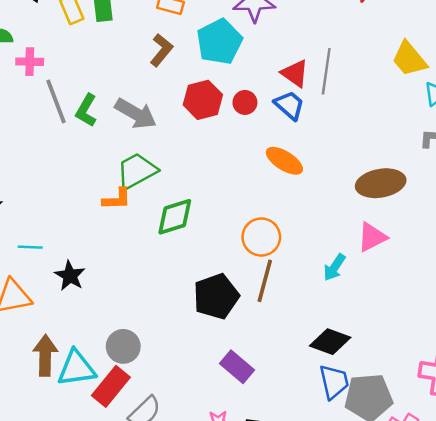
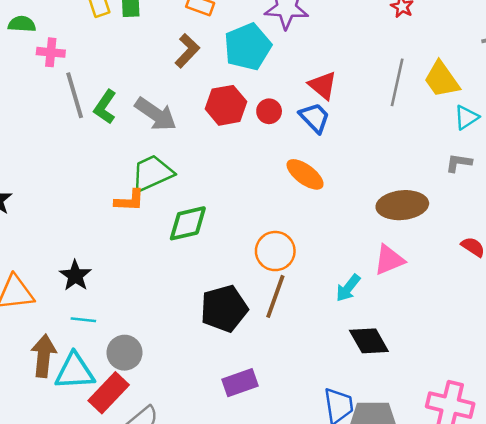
gray line: (326, 71) -> (397, 82), moved
cyan line: (30, 247) -> (83, 320), moved
black diamond: (330, 342) -> (369, 341), moved, turned 36
purple rectangle: (237, 367) -> (240, 383), turned -64

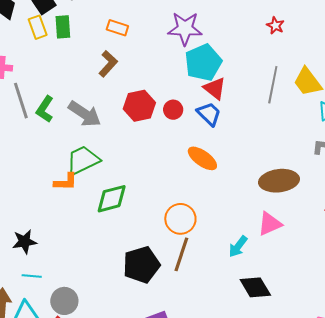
cyan pentagon: (248, 47) -> (203, 63), moved
black star: (75, 276) -> (25, 242), turned 30

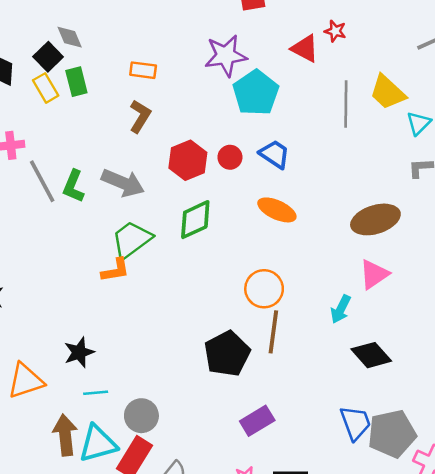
red triangle: (215, 88) -> (305, 48), moved
green diamond: (112, 199) -> (195, 220), moved

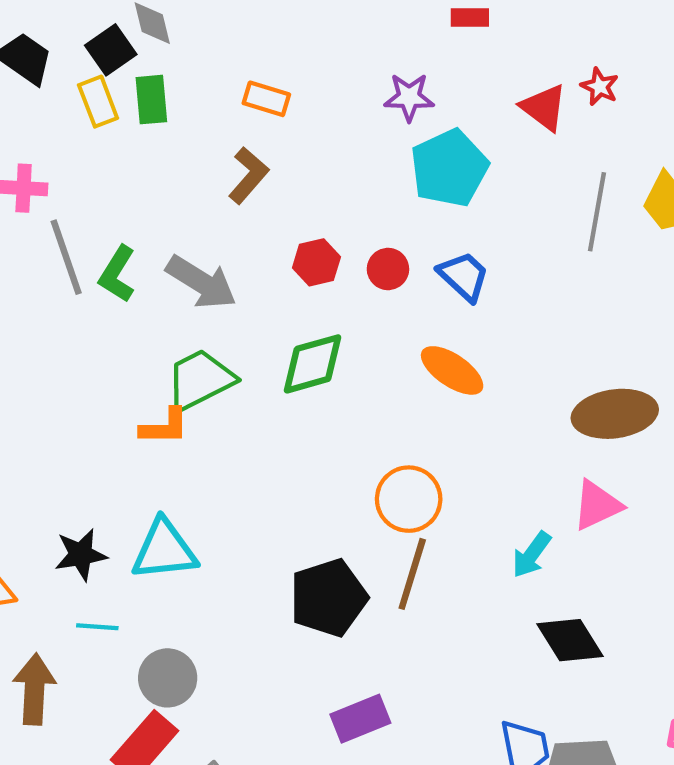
purple star: (226, 56) -> (409, 97), size x0.7
red hexagon: (188, 160) -> (316, 262), size x0.7
cyan triangle: (98, 444) -> (164, 550), moved

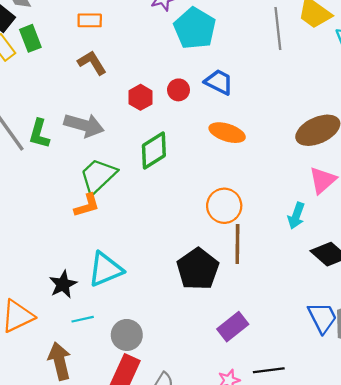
brown L-shape: (248, 175) -> (92, 63), turned -56

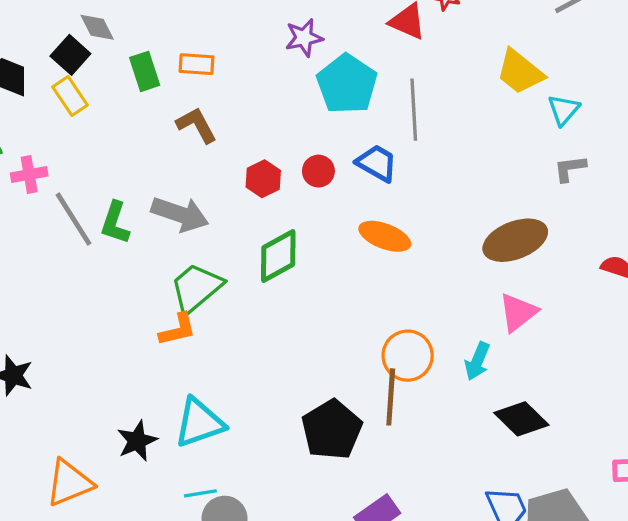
gray line: (278, 28) -> (414, 110), moved
green rectangle: (30, 38) -> (145, 71), moved
orange circle: (224, 206) -> (408, 356), moved
cyan line: (83, 319) -> (200, 493), moved

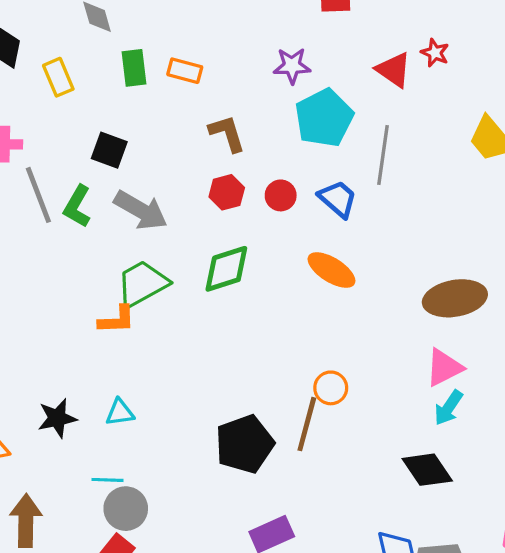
black square: (70, 55) -> (109, 150), moved, turned -33
brown L-shape: (197, 125) -> (227, 133), moved
orange circle: (408, 356) -> (331, 388), size x0.7
cyan arrow: (477, 361) -> (449, 408), moved
cyan triangle: (199, 423) -> (120, 412), size x0.6

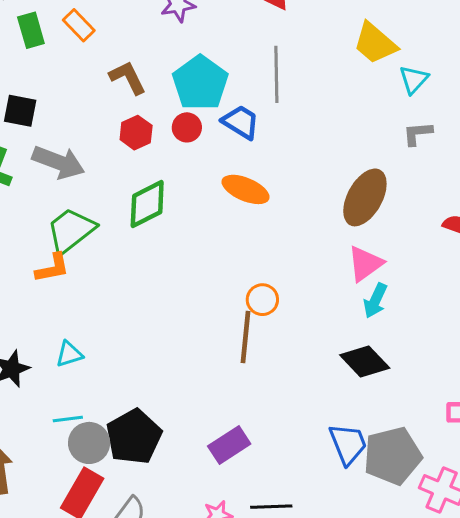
orange rectangle: (185, 71) -> (79, 25), turned 40
cyan pentagon: (324, 118) -> (200, 83), moved
brown ellipse: (455, 298) -> (365, 197), turned -42
black pentagon: (245, 444) -> (134, 437), moved

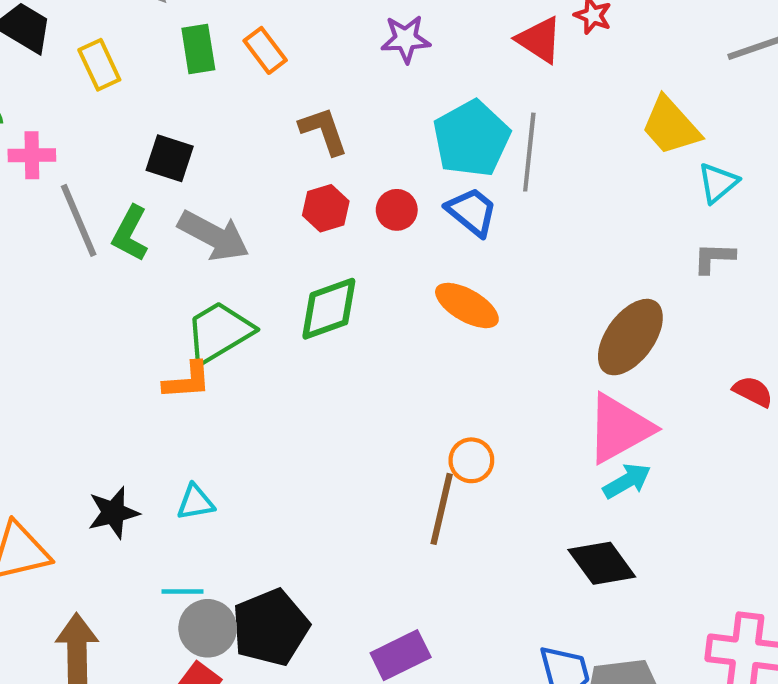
cyan pentagon: (200, 83) -> (472, 139), moved
pink triangle: (365, 264) -> (619, 428), size x1.4
cyan arrow: (375, 301) -> (627, 481), turned -152

